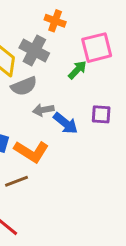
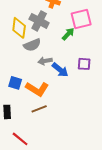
brown line: (17, 181) -> (39, 109), moved

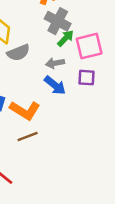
pink square: (81, 19) -> (89, 46), moved
gray cross: (39, 21) -> (58, 21), moved
gray arrow: (45, 61) -> (55, 63), moved

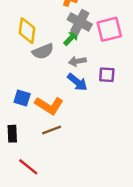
green arrow: (66, 38) -> (71, 38), moved
pink square: (89, 46) -> (109, 29), moved

